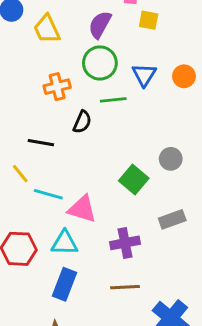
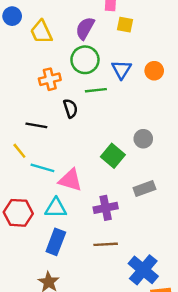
black semicircle: (82, 122) -> (70, 108), turned -42

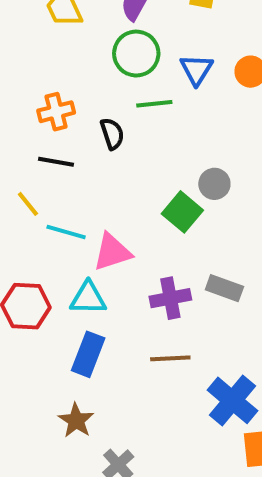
orange cross: (50, 79) -> (56, 112), moved
gray circle: (143, 139) -> (214, 184), moved
pink triangle: (70, 180) -> (112, 252), turned -35
gray rectangle: (144, 188) -> (224, 288), moved, turned 40

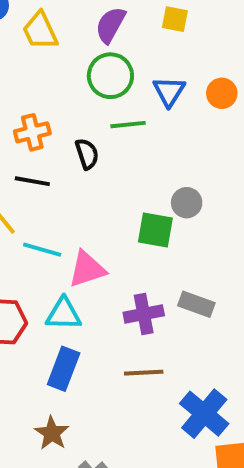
green square: (182, 212) -> (155, 230), turned -30

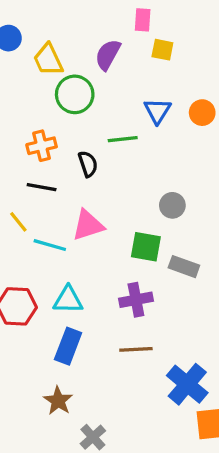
green circle: (110, 76) -> (75, 94), moved
green square: (155, 230) -> (146, 247), moved
pink triangle: (87, 269) -> (88, 225), moved
gray rectangle: (196, 304) -> (184, 267), moved

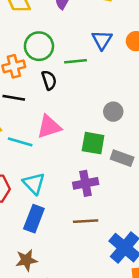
green circle: (75, 94) -> (39, 46), moved
cyan triangle: (68, 300) -> (34, 183), turned 45
brown star: (58, 401) -> (26, 260), turned 30

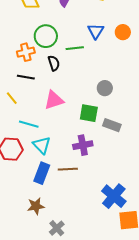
cyan line: (20, 142) -> (29, 124), moved
brown line: (86, 221) -> (68, 169), moved

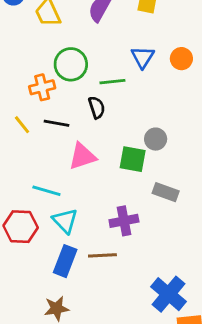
black semicircle: (54, 63) -> (97, 107), moved
black line: (26, 77) -> (56, 123), moved
yellow line: (12, 98) -> (22, 125), moved
green square: (89, 113) -> (133, 159), moved

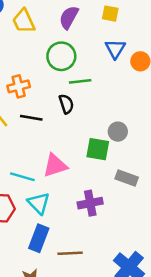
blue triangle: (143, 57) -> (115, 49), moved
green circle: (71, 64) -> (61, 56), moved
pink triangle: (82, 156) -> (55, 165), moved
brown line: (102, 255) -> (70, 253), moved

